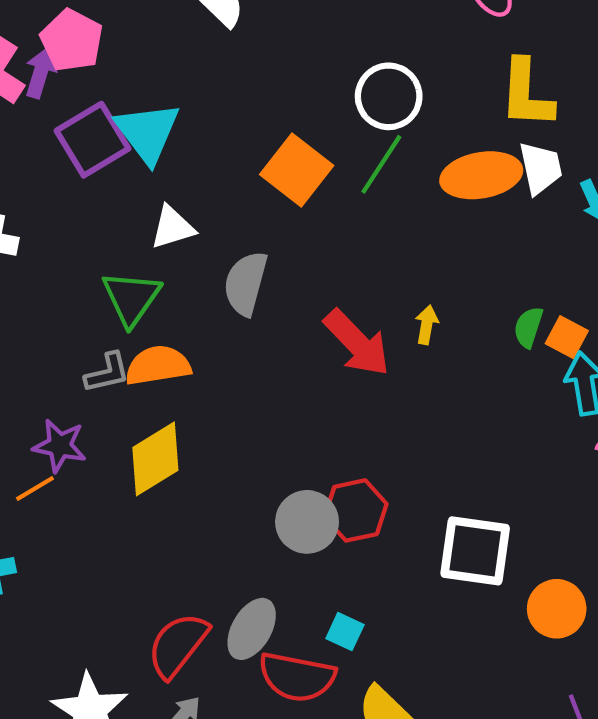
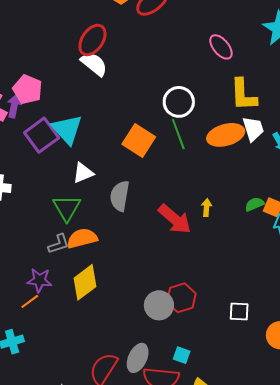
green line: (381, 164) -> (178, 134), turned -48
green semicircle: (528, 327) -> (254, 204), turned 54
white square: (475, 551) -> (239, 312), size x0.6

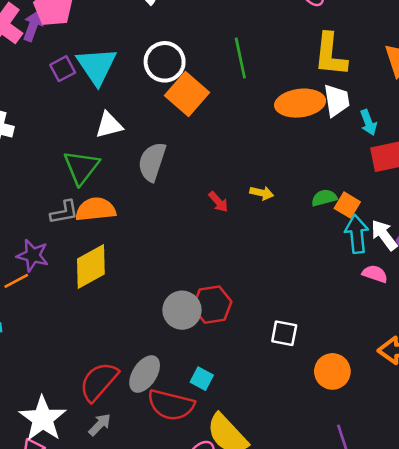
white circle: (179, 102) -> (165, 62), moved
green line: (178, 134) -> (240, 58), moved
purple square: (42, 135) -> (63, 69), size x0.6
yellow arrow: (207, 207) -> (262, 193), turned 90
red arrow: (175, 219) -> (218, 202), size x0.5

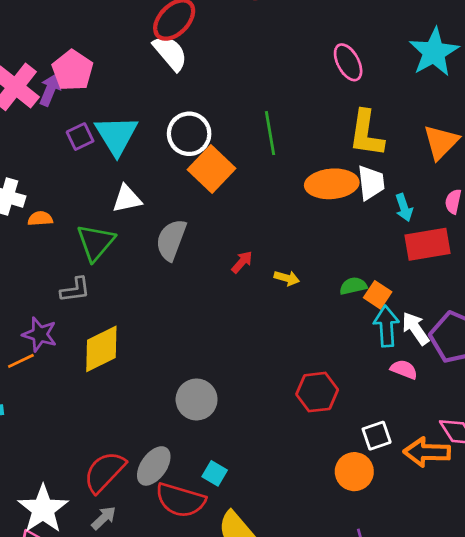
red arrow: (218, 202) -> (242, 262), moved, turned -100
orange semicircle: (96, 209) -> (40, 219), moved, size x0.6
red hexagon: (212, 305) -> (317, 392), moved
white square: (284, 333) -> (377, 436), moved, turned -32

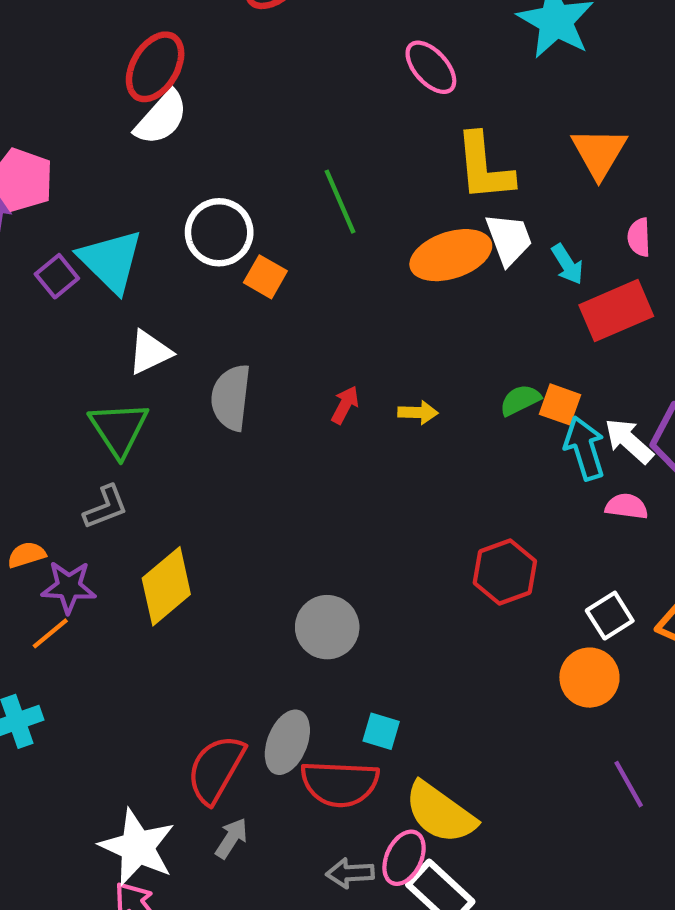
white semicircle: (170, 53) -> (161, 118), turned 96
orange square: (211, 169) -> (265, 277), size x0.6
orange semicircle: (40, 219) -> (27, 555), moved

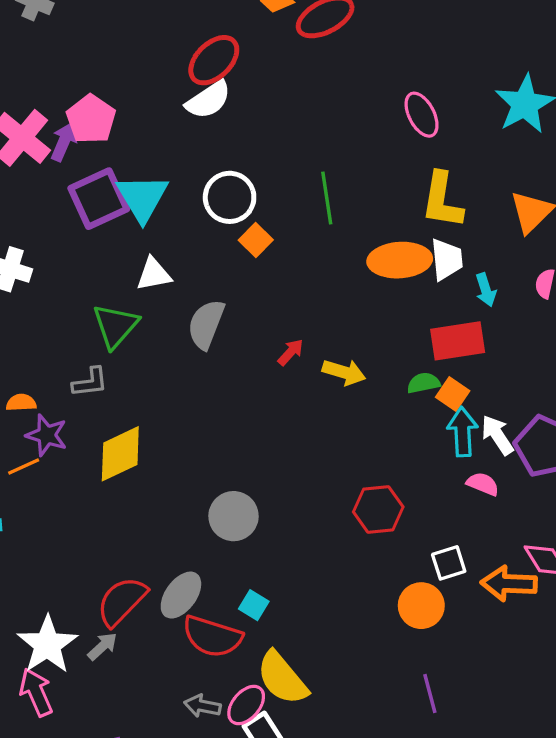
purple square: (57, 276) -> (99, 199), size x1.8
red rectangle: (616, 311) -> (458, 341), moved
yellow arrow: (418, 412) -> (344, 372), size x1.4
gray arrow: (231, 838) -> (102, 646), moved

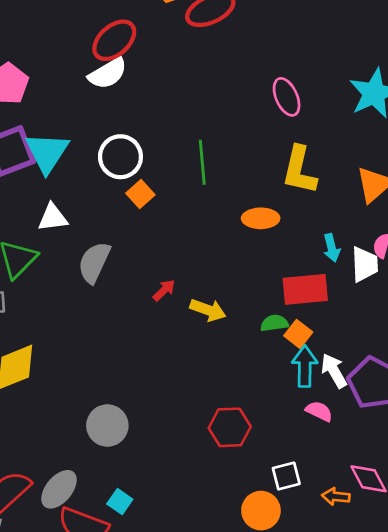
white trapezoid: (447, 259) -> (365, 264), moved
orange ellipse: (400, 260) -> (261, 218), size x0.7
orange arrow: (509, 584) -> (336, 497), size x0.6

